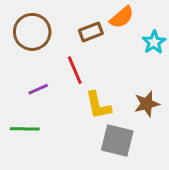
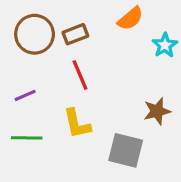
brown rectangle: (91, 32) -> (75, 34), moved
purple line: (38, 89) -> (25, 95), moved
yellow L-shape: (98, 105) -> (77, 124), moved

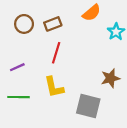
brown circle: (35, 34) -> (24, 24), size x0.7
red line: (80, 75) -> (56, 53), turned 40

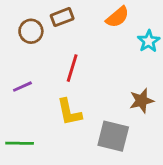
brown rectangle: (53, 24) -> (62, 17), moved
green line: (18, 97) -> (20, 143), moved

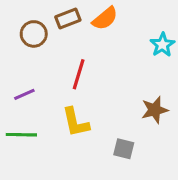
orange semicircle: (117, 17) -> (105, 18), moved
gray square: (113, 136) -> (124, 149), size x0.6
green line: (20, 143) -> (21, 135), moved

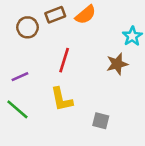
brown star: (155, 110) -> (117, 64), moved
green line: (21, 135) -> (17, 109), turned 40

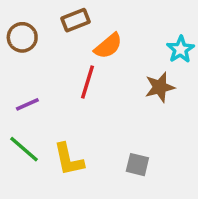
orange semicircle: (86, 15) -> (108, 46), moved
brown circle: (28, 27) -> (22, 37), moved
yellow L-shape: (62, 99) -> (69, 159), moved

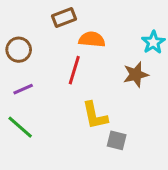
brown circle: (22, 37) -> (19, 50), moved
orange semicircle: (108, 46) -> (92, 39), turned -135
yellow L-shape: (69, 159) -> (95, 115), moved

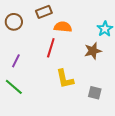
brown circle: (19, 50) -> (14, 22), moved
purple line: (23, 89) -> (16, 61), turned -40
gray square: (117, 140) -> (95, 93), moved

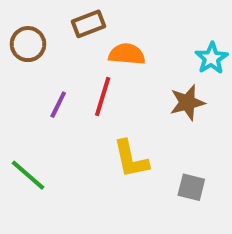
purple line: (16, 61) -> (58, 105), moved

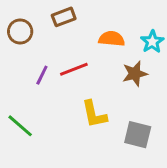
orange semicircle: (127, 54) -> (112, 39), moved
red line: (103, 97) -> (74, 69), turned 52
gray square: (191, 187) -> (138, 135), size x1.4

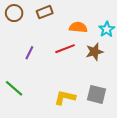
brown circle: (20, 32) -> (14, 13), moved
red line: (74, 69) -> (65, 49), moved
yellow L-shape: (94, 114) -> (65, 97), moved, turned 115

